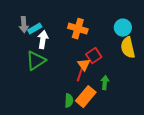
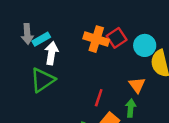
cyan circle: (123, 28) -> (145, 45), moved
red square: (94, 56) -> (117, 38), moved
orange triangle: (84, 65) -> (137, 85), moved

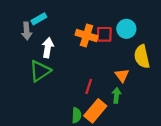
red square: (117, 38) -> (104, 34), turned 35
cyan rectangle: (41, 39) -> (39, 19), moved
cyan circle: (145, 45) -> (126, 29), moved

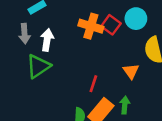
gray arrow: (27, 31) -> (24, 34), moved
red square: (104, 34) -> (111, 25), turned 35
green arrow: (116, 95) -> (125, 105), moved

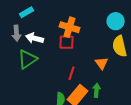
cyan circle: (136, 19) -> (116, 21), moved
red square: (111, 25) -> (66, 42), moved, turned -35
white arrow: (47, 40) -> (34, 38), turned -84

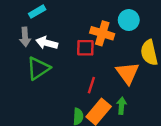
cyan circle: (116, 21) -> (129, 20), moved
orange cross: (69, 27) -> (102, 33), moved
orange triangle: (102, 63) -> (128, 73), size x1.5

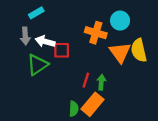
red square: (85, 48) -> (62, 50), moved
orange triangle: (128, 73) -> (120, 53), moved
green arrow: (121, 106) -> (101, 82), moved

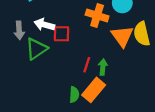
gray arrow: (25, 36) -> (19, 30), moved

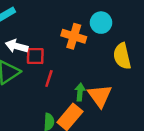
orange triangle: (122, 36) -> (100, 96), moved
red line: (87, 65) -> (49, 78), moved

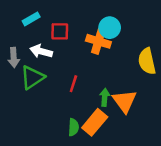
cyan circle: (101, 23) -> (110, 28), moved
red square: (35, 56) -> (60, 31), moved

